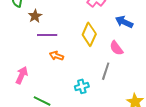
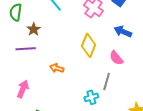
purple line: (47, 35) -> (26, 49), moved
cyan cross: (82, 86) -> (91, 97), moved

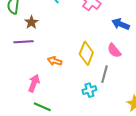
yellow diamond: (89, 45) -> (86, 53), moved
pink arrow: (23, 89) -> (34, 83), moved

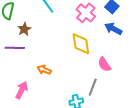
blue arrow: (121, 24) -> (113, 29), moved
yellow diamond: (86, 53) -> (81, 44), moved, turned -35

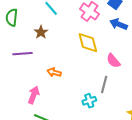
brown star: (24, 29) -> (41, 32), moved

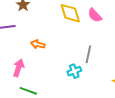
pink semicircle: (113, 61) -> (95, 15), moved

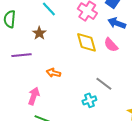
gray line: (88, 54) -> (104, 84), turned -66

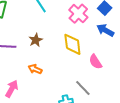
brown star: (39, 33) -> (36, 40), moved
pink semicircle: (111, 45) -> (95, 62), moved

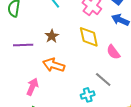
orange arrow: (35, 69) -> (54, 65), size x1.5

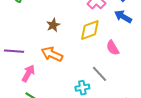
yellow diamond: (89, 37) -> (90, 30), turned 75
purple line: (23, 45) -> (14, 51), moved

